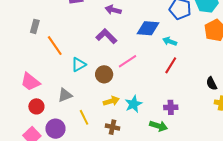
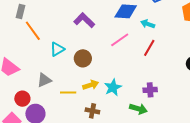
gray rectangle: (35, 26) -> (20, 12), moved
pink line: (128, 61) -> (120, 40), moved
red circle: (36, 106) -> (22, 99), moved
yellow line: (84, 117) -> (68, 92), moved, turned -63

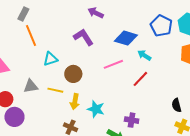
yellow arrow: (91, 85) -> (75, 102), turned 105
cyan star: (113, 87) -> (96, 109), turned 30
yellow line: (68, 92) -> (55, 90), moved

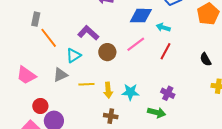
purple L-shape: (83, 37) -> (88, 33), moved
brown circle: (73, 74) -> (107, 52), moved
gray triangle: (31, 86) -> (60, 75), moved
black semicircle: (177, 105) -> (206, 59), moved
purple cross: (132, 120) -> (168, 93), turned 32

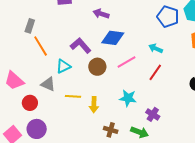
blue diamond: (141, 16) -> (113, 38), moved
gray triangle: (60, 75) -> (48, 84), turned 42
cyan star: (130, 92) -> (128, 98), moved
red circle: (40, 106) -> (30, 103), moved
brown cross: (111, 116) -> (111, 130), moved

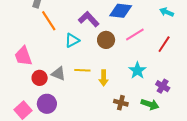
cyan arrow: (156, 48) -> (167, 12), moved
pink trapezoid: (14, 81) -> (23, 56), turned 30
gray triangle: (48, 84) -> (58, 74), moved
cyan star: (128, 98) -> (137, 70), turned 30

